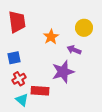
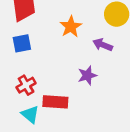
blue square: (14, 58) -> (22, 43), moved
purple star: (63, 72) -> (87, 75), size x0.6

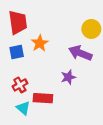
orange star: (71, 27) -> (40, 43), moved
purple arrow: (103, 45) -> (80, 53), size x1.5

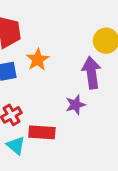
purple arrow: (80, 53) -> (91, 73), turned 60

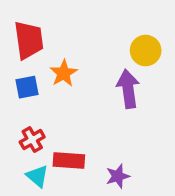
purple star: (75, 105) -> (118, 176), moved

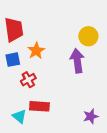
red cross: (32, 140) -> (28, 80), moved
purple star: (118, 176) -> (91, 116), moved

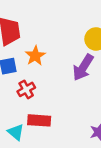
purple arrow: (77, 61) -> (83, 67), turned -140

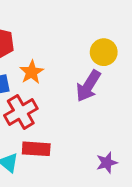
red cross: (26, 89) -> (21, 112), size x1.5

